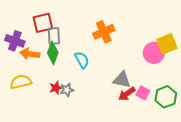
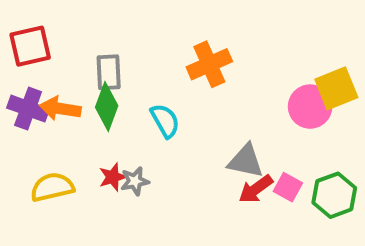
red square: (43, 23) -> (30, 46), moved
purple cross: (15, 41) -> (28, 109), moved
yellow semicircle: (21, 82) -> (52, 187), moved

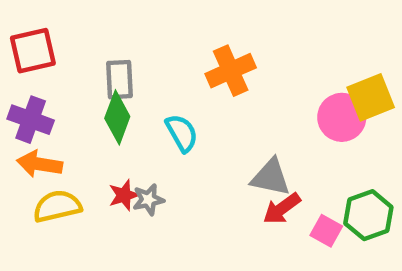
orange arrow: (60, 109) -> (39, 164), moved
pink square: (288, 187) -> (326, 231), moved

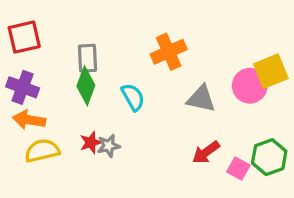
gray triangle: (271, 177) -> (201, 99), moved

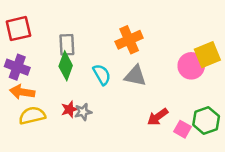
gray triangle: (201, 99) -> (135, 76), moved

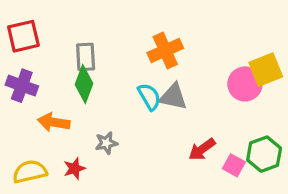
cyan semicircle: (102, 75) -> (149, 97), moved
orange arrow: (22, 92) -> (54, 122), moved
red star: (69, 109) -> (74, 168), moved
yellow semicircle: (32, 116) -> (30, 172), moved

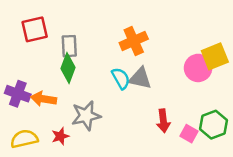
red square: (23, 36) -> (35, 29), moved
purple cross: (22, 86) -> (18, 94), moved
gray star: (106, 143) -> (86, 116), size x1.6
red arrow: (202, 149) -> (163, 121), turned -60

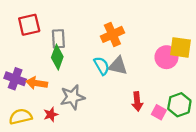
yellow square: (215, 56) -> (180, 47), turned 30

